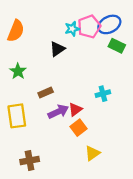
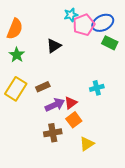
cyan star: (72, 29) -> (71, 15), moved
green star: (18, 71) -> (17, 55), moved
yellow rectangle: (17, 116) -> (16, 89), moved, turned 40
brown cross: (30, 161) -> (53, 133), moved

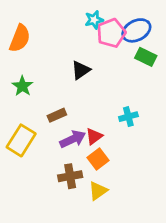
black triangle: (54, 46) -> (81, 70), moved
green star: (17, 55) -> (22, 86), moved
yellow rectangle: (16, 89) -> (21, 140), moved
yellow triangle: (87, 144) -> (98, 191), moved

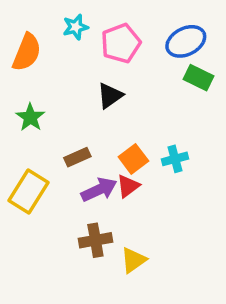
cyan star: (94, 20) -> (76, 27), moved
pink pentagon: (111, 33) -> (121, 43), moved
orange square: (98, 159) -> (133, 159), moved

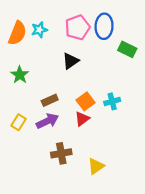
cyan star: (76, 27) -> (39, 30), moved
blue ellipse: (186, 41) -> (104, 26), moved, turned -60
purple arrow: (99, 190) -> (47, 121), moved
yellow rectangle: (29, 191) -> (18, 122), size x0.6
yellow triangle: (133, 260) -> (96, 166), moved

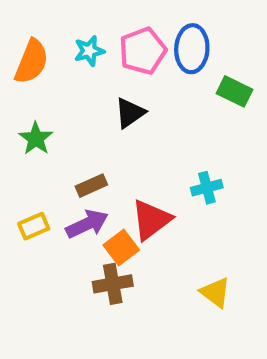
cyan star: (39, 30) -> (89, 51), moved
orange square: (86, 101) -> (121, 248), moved
red triangle: (82, 119) -> (151, 220), size x1.5
yellow rectangle: (18, 122) -> (34, 226), turned 35
yellow triangle: (96, 166) -> (215, 292), moved, turned -48

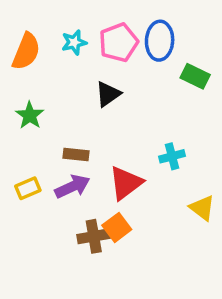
brown rectangle: (91, 186) -> (76, 155), turned 30
orange square: (121, 248) -> (117, 227), moved
yellow triangle: (215, 292) -> (202, 208), moved

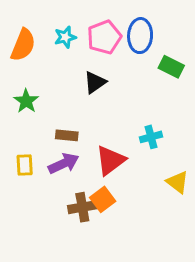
yellow rectangle: (28, 188) -> (25, 165), turned -70

